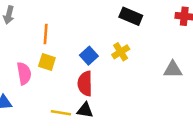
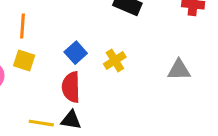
yellow cross: (121, 52) -> (115, 60), moved

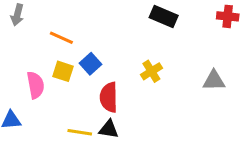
orange line: (23, 26) -> (61, 38), turned -70
blue square: (76, 53) -> (90, 64), moved

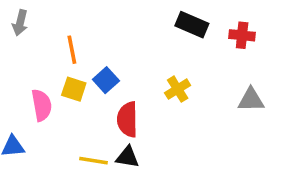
red cross: (228, 16) -> (242, 35), moved
orange line: (61, 38) -> (72, 50), turned 55

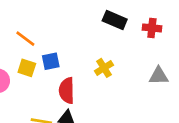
orange line: (72, 50) -> (25, 39), turned -42
blue square: (106, 80) -> (51, 61), turned 30

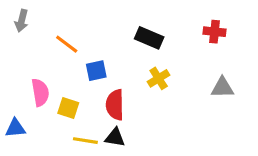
black rectangle: (115, 20) -> (149, 38), moved
yellow square: (27, 68) -> (68, 108), moved

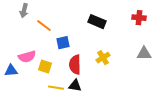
gray arrow: (22, 21) -> (24, 11), moved
yellow cross: (159, 78) -> (103, 58), moved
pink semicircle: (40, 92) -> (27, 57), turned 84
blue triangle: (15, 128) -> (11, 71), moved

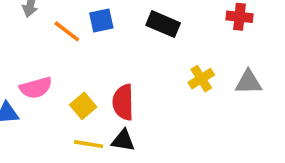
blue square: (63, 43) -> (101, 20), moved
yellow cross: (103, 58) -> (201, 79), moved
yellow square: (45, 67) -> (83, 106), moved, turned 32

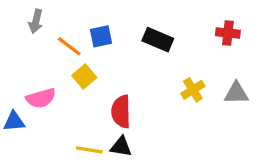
yellow square: (83, 106) -> (84, 76), moved

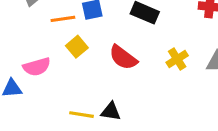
orange line: (69, 46) -> (63, 19), turned -45
red semicircle: (121, 112) -> (123, 57), moved, turned -52

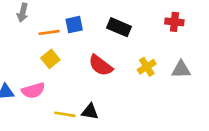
yellow square: (77, 47) -> (50, 59), moved
pink semicircle: (37, 67) -> (33, 91), moved

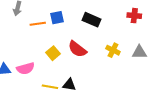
yellow square: (50, 59) -> (53, 53), moved
yellow cross: (147, 67) -> (113, 50), turned -32

